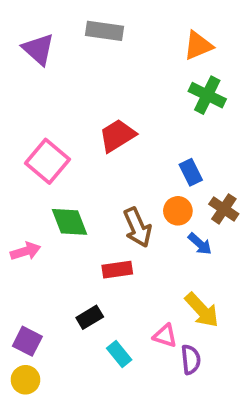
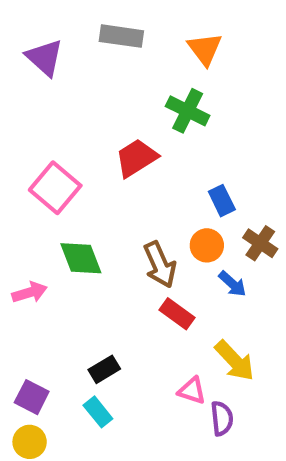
orange triangle: (198, 46) -> (205, 49), moved, turned -44
green cross: (207, 95) -> (188, 111), moved
red rectangle: (117, 270) -> (177, 314), moved, turned 44
cyan rectangle: (119, 354) -> (98, 412), moved

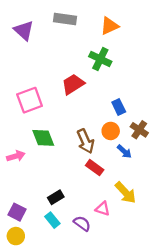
orange triangle: (205, 49) -> (109, 26), turned 42
pink square: (55, 188) -> (30, 100), turned 30
purple semicircle: (222, 418) -> (82, 223), moved, turned -48

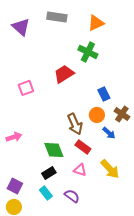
pink square: (30, 100) -> (26, 88), size x0.7
green diamond: (43, 138) -> (54, 150), moved
pink triangle: (103, 209) -> (80, 170), moved

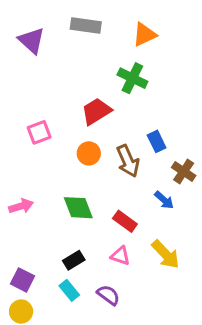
orange circle: (97, 115) -> (89, 153), moved
brown arrow: (75, 124) -> (128, 161), moved
green diamond: (54, 150) -> (78, 208), moved

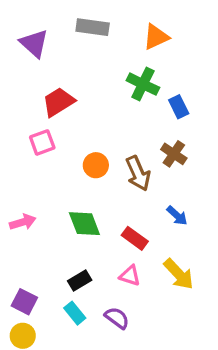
red trapezoid: (96, 111) -> (58, 102), moved
blue rectangle: (157, 141) -> (179, 107), moved
brown cross: (184, 172) -> (174, 154), moved

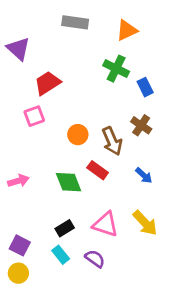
purple triangle: (34, 43) -> (18, 49), moved
red rectangle: (135, 238) -> (98, 170), moved
pink triangle: (130, 276) -> (106, 224), size x1.5

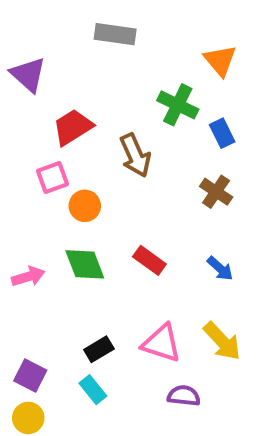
orange triangle: (127, 30) -> (220, 60), moved, turned -45
orange circle: (78, 135) -> (85, 206), moved
brown arrow: (112, 141) -> (135, 155), moved
green diamond: (69, 182) -> (85, 264), moved
purple semicircle: (95, 259) -> (184, 396), moved, turned -30

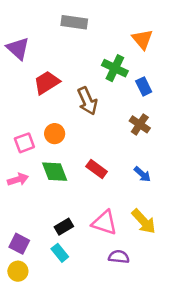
pink square: (52, 178) -> (24, 143), moved

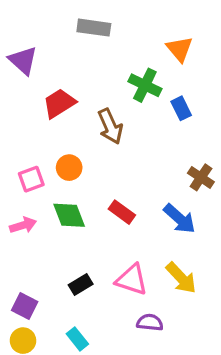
brown cross: (140, 124) -> (201, 177), moved
blue arrow: (142, 174) -> (180, 219), size x1.5
cyan rectangle: (60, 253) -> (77, 339), moved

